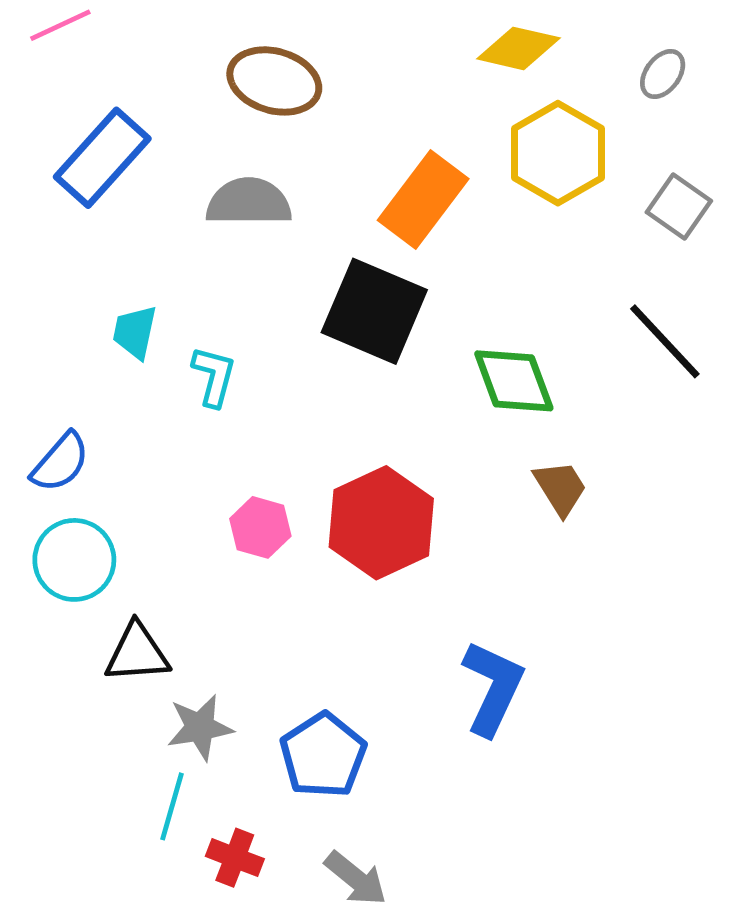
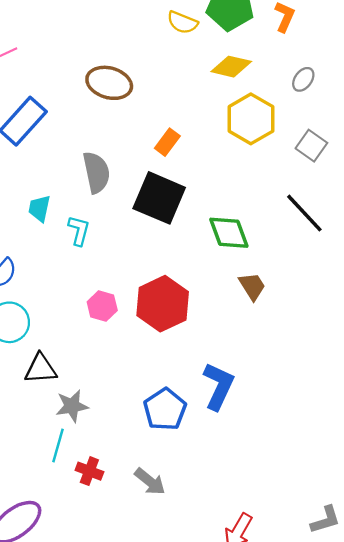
orange rectangle: (423, 200) -> (167, 142), moved, size x0.6
gray semicircle: (249, 202) -> (96, 172), moved, turned 78
blue pentagon: (323, 755) -> (165, 409), moved

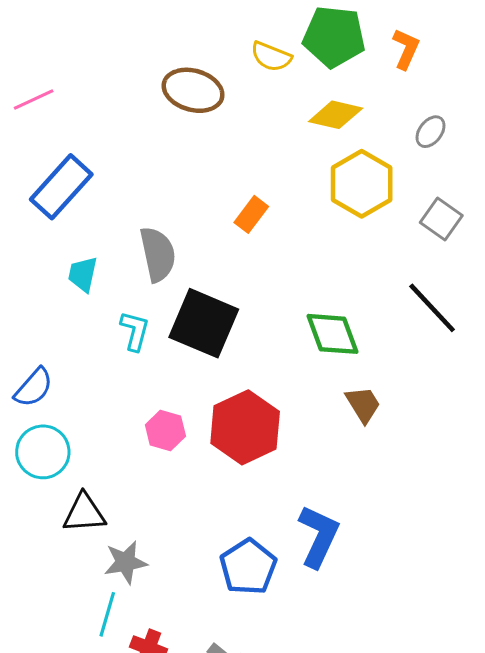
brown ellipse: (109, 83) -> (193, 90), moved
black square: (159, 198) -> (204, 323), moved
cyan trapezoid: (39, 208) -> (83, 274), moved

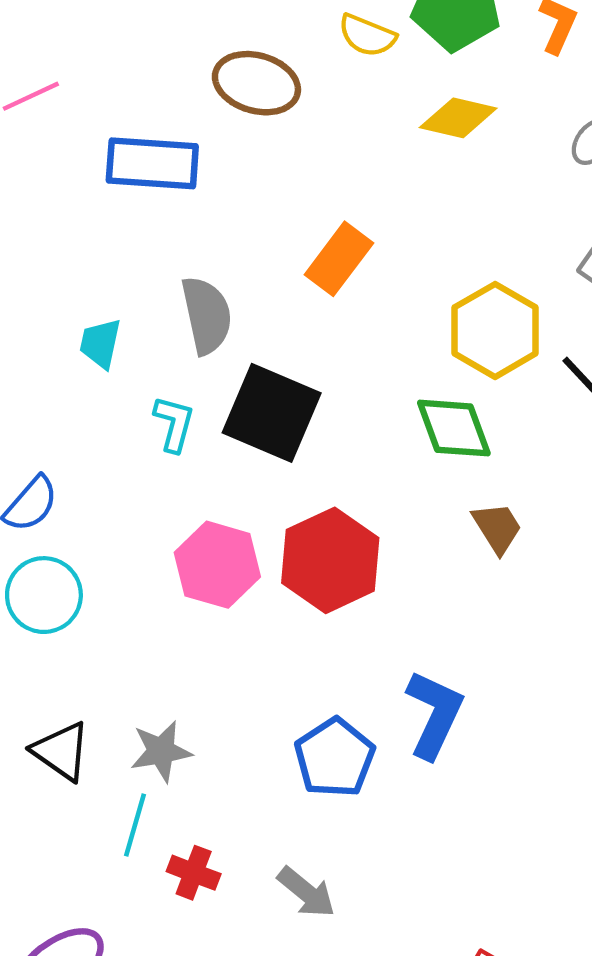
yellow hexagon: (362, 184) -> (495, 330), moved
blue rectangle: (61, 187) -> (152, 163), moved, turned 52
orange rectangle: (251, 214) -> (339, 259), size x1.4
pink hexagon: (165, 430) -> (217, 565), size x1.5
black triangle: (84, 513) -> (61, 751), moved, turned 39

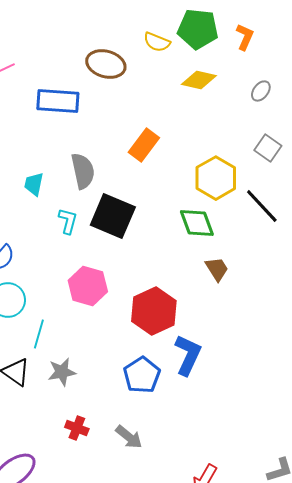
red hexagon: (330, 560) -> (154, 311), moved
cyan line: (135, 825) -> (39, 334), moved

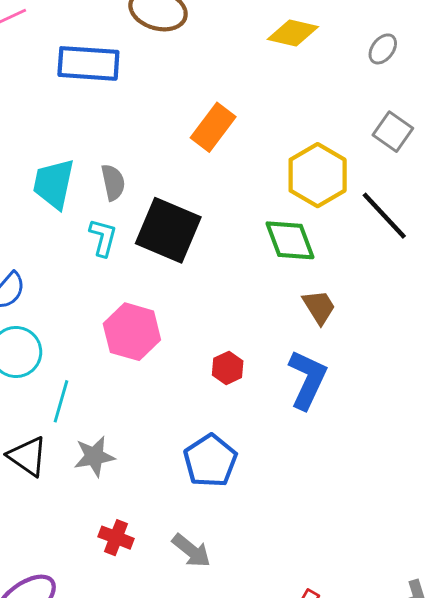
gray semicircle: (83, 171) -> (113, 182), moved, size x0.7
cyan trapezoid: (34, 184) -> (54, 184), size x1.5
red hexagon: (154, 311) -> (228, 368), size x0.5
blue L-shape: (188, 355) -> (307, 380), moved

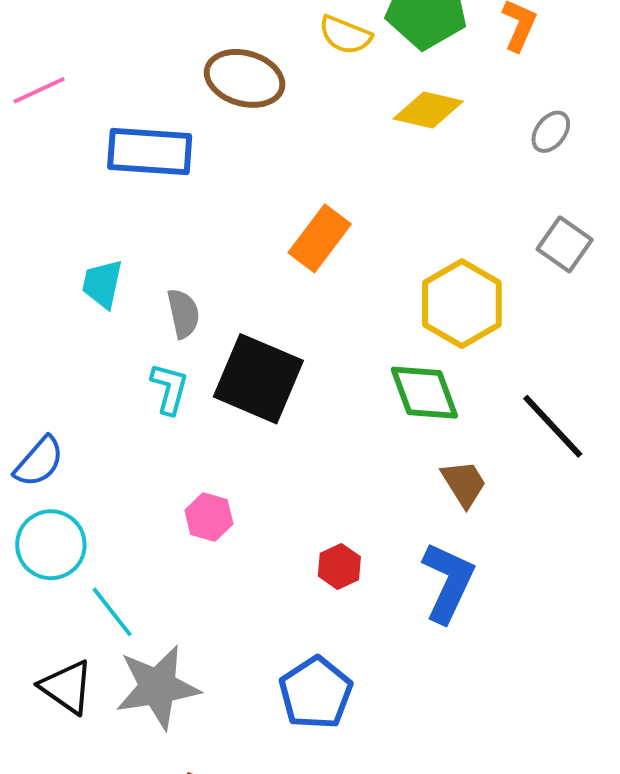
cyan trapezoid: (54, 184) -> (102, 284), moved, size x0.7
black line: (384, 216) -> (553, 426), moved
pink hexagon: (132, 332) -> (209, 517), size x0.6
cyan line: (61, 401) -> (112, 612), turned -54
gray star: (94, 456) -> (158, 687), size x1.5

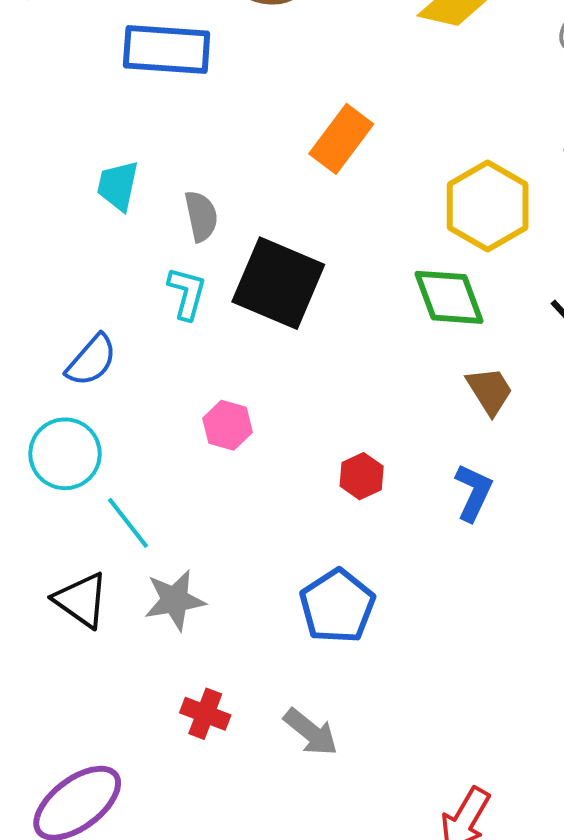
blue semicircle: (39, 462) -> (91, 360), moved
blue L-shape: (448, 582) -> (473, 492), size x0.7
gray star: (158, 687) -> (175, 600), size x0.7

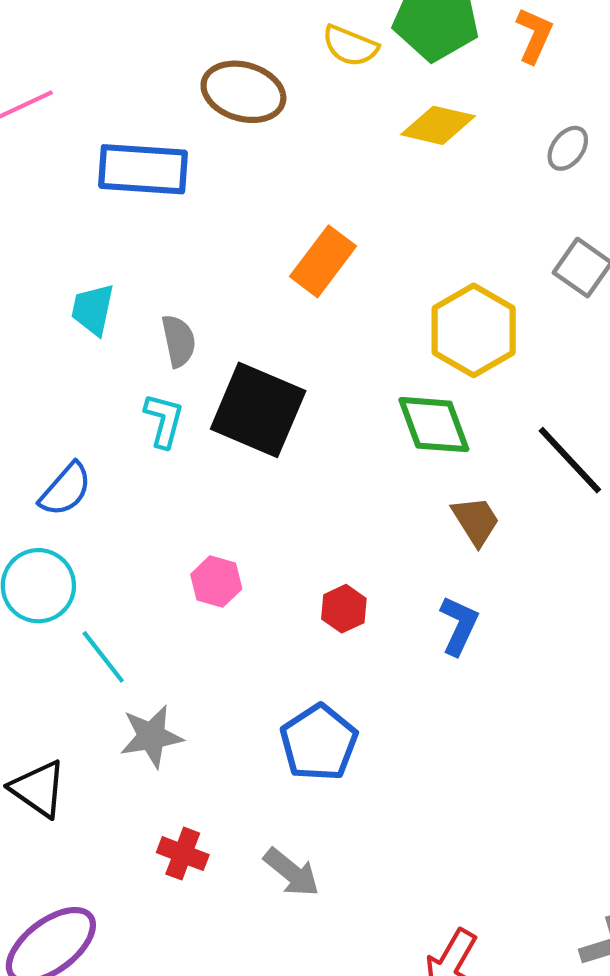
pink hexagon: (228, 425) -> (216, 582), moved
black triangle: (81, 600) -> (38, 789), moved

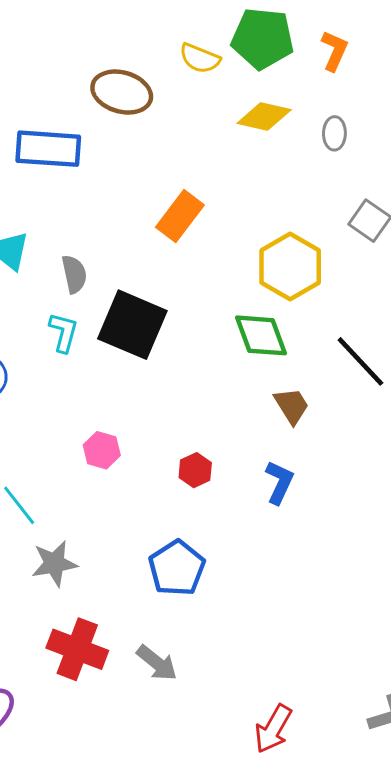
gray ellipse: (568, 148) -> (334, 133), moved, turned -36
red cross: (183, 854) -> (77, 649), size x1.6

